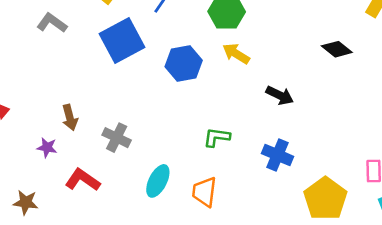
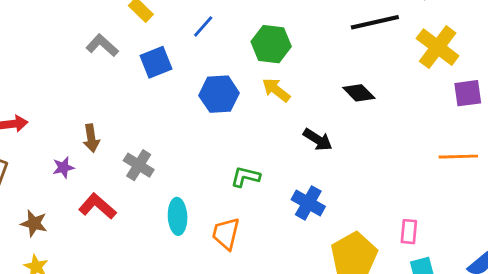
gray L-shape: (52, 23) -> (102, 45), moved
blue square: (122, 41) -> (156, 62), size x0.7
black diamond: (337, 49) -> (359, 93), moved
purple star: (47, 148) -> (63, 167), turned -30
cyan ellipse: (158, 181) -> (178, 216), turned -36

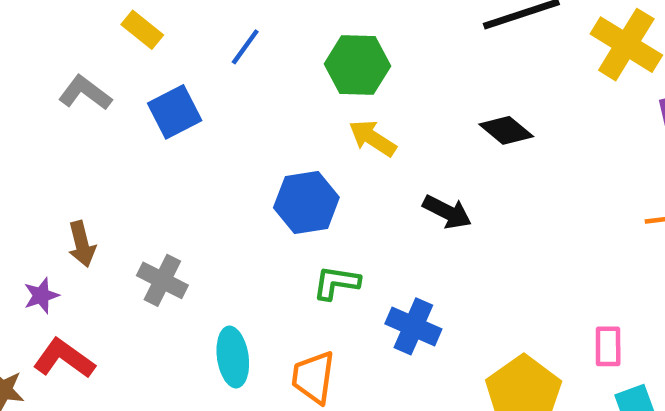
blue hexagon: (219, 94) -> (306, 203), moved
blue cross: (308, 203) -> (413, 326), moved
red L-shape: (97, 206) -> (64, 359), moved

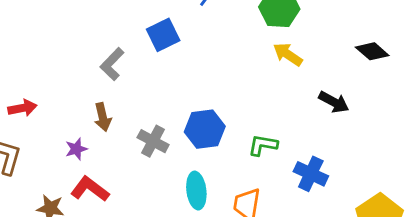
gray L-shape: (85, 93) -> (112, 64), moved, turned -84
blue hexagon: (306, 203) -> (205, 129), moved

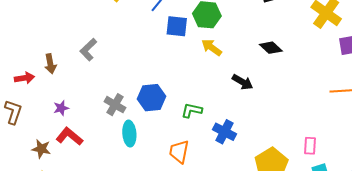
blue square: (163, 35) -> (177, 26), moved, turned 30
brown arrow: (103, 117) -> (50, 64), moved
cyan ellipse: (196, 191) -> (129, 134), moved

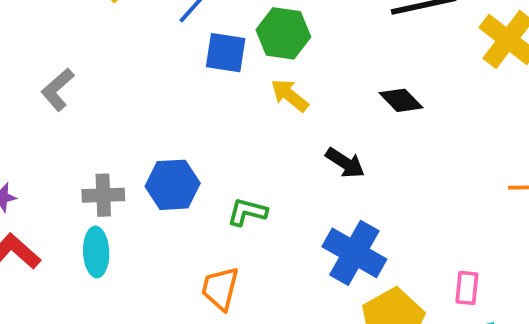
gray cross: (115, 105) -> (103, 195), turned -35
blue cross: (225, 132) -> (354, 253), moved, size x1.4
cyan ellipse: (129, 134) -> (96, 252), moved

